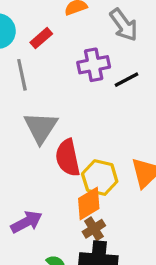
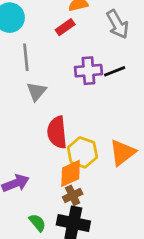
red rectangle: (41, 38) -> (65, 27), moved
purple cross: (94, 65) -> (88, 71), moved
gray triangle: (41, 127) -> (37, 91), moved, size x0.7

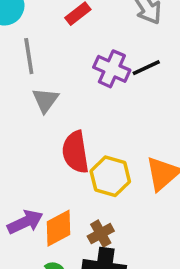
purple cross: (88, 71) -> (112, 69), turned 32
orange diamond: (71, 173) -> (58, 228), moved

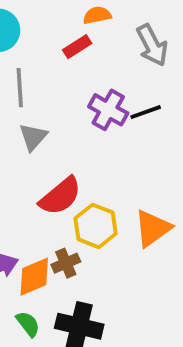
red semicircle: (75, 152) -> (60, 196), turned -126
brown cross: (101, 234) -> (66, 263), moved

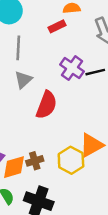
red semicircle: (60, 196) -> (46, 105), moved, turned -36
yellow hexagon: (96, 226) -> (71, 160), moved

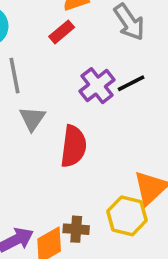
purple cross: (72, 68) -> (97, 86), turned 30
brown cross: (35, 161) -> (76, 229), turned 35

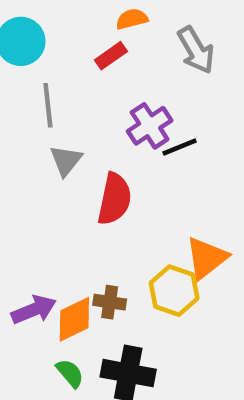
black line: (131, 83) -> (180, 147), moved

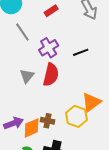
gray line: (48, 105) -> (22, 32), turned -30
purple cross: (150, 126) -> (49, 48), moved
gray triangle: (66, 161) -> (27, 76), moved

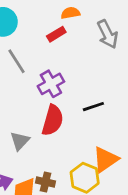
black line: (81, 52) -> (93, 107), moved
gray triangle: (27, 76) -> (20, 141), moved

